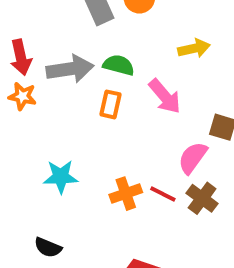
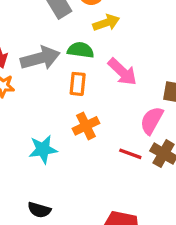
yellow arrow: (194, 48) -> (106, 23), moved
orange cross: (126, 194) -> (86, 126), moved

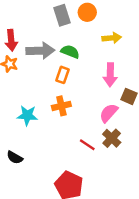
yellow arrow: (106, 23) -> (112, 38), moved
pink arrow: (122, 72) -> (110, 75), moved, turned 35
red line: (130, 154) -> (87, 145), moved

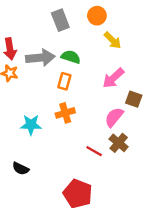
orange circle: (87, 12) -> (97, 16), moved
yellow arrow: (112, 38) -> (113, 40), turned 54
pink arrow: (110, 75) -> (113, 78), turned 50

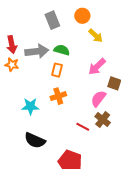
black semicircle: (21, 169) -> (35, 140), moved, size x1.5

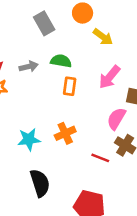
gray arrow: (37, 51) -> (29, 67), size x0.6
orange rectangle: (57, 70) -> (70, 86), moved
orange cross: (58, 96) -> (65, 133), moved
black semicircle: (35, 140) -> (40, 183), turned -125

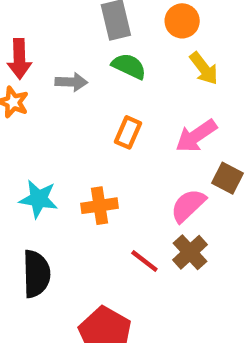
green semicircle: (61, 61) -> (129, 66), moved

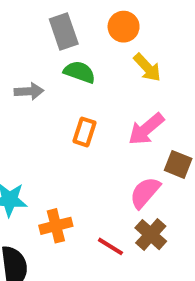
orange cross: (100, 206) -> (56, 226), moved

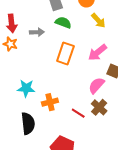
orange rectangle: (84, 132) -> (65, 54), size x1.5

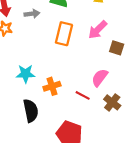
pink semicircle: (96, 85) -> (100, 78), moved
brown cross: (99, 107) -> (112, 102), moved

